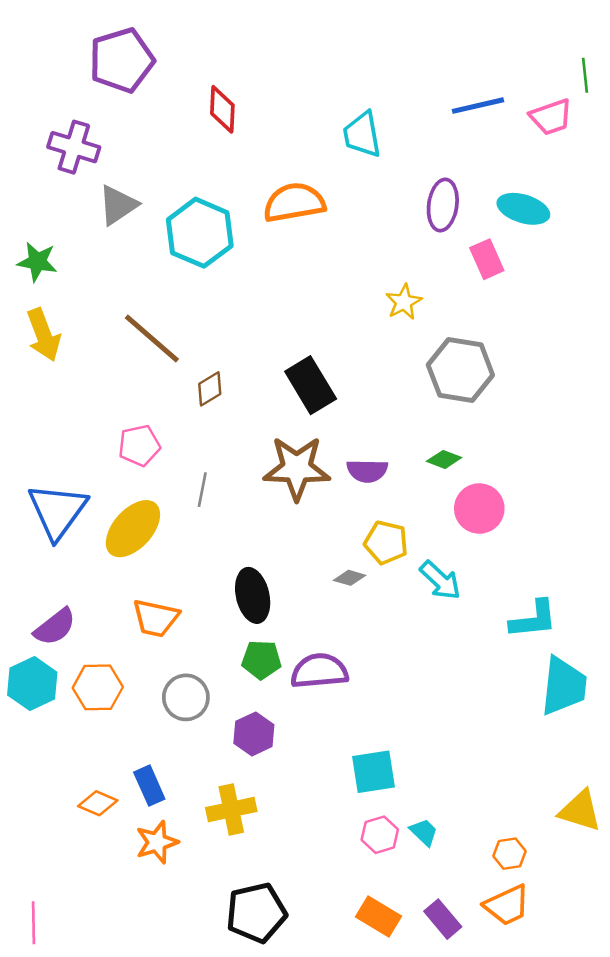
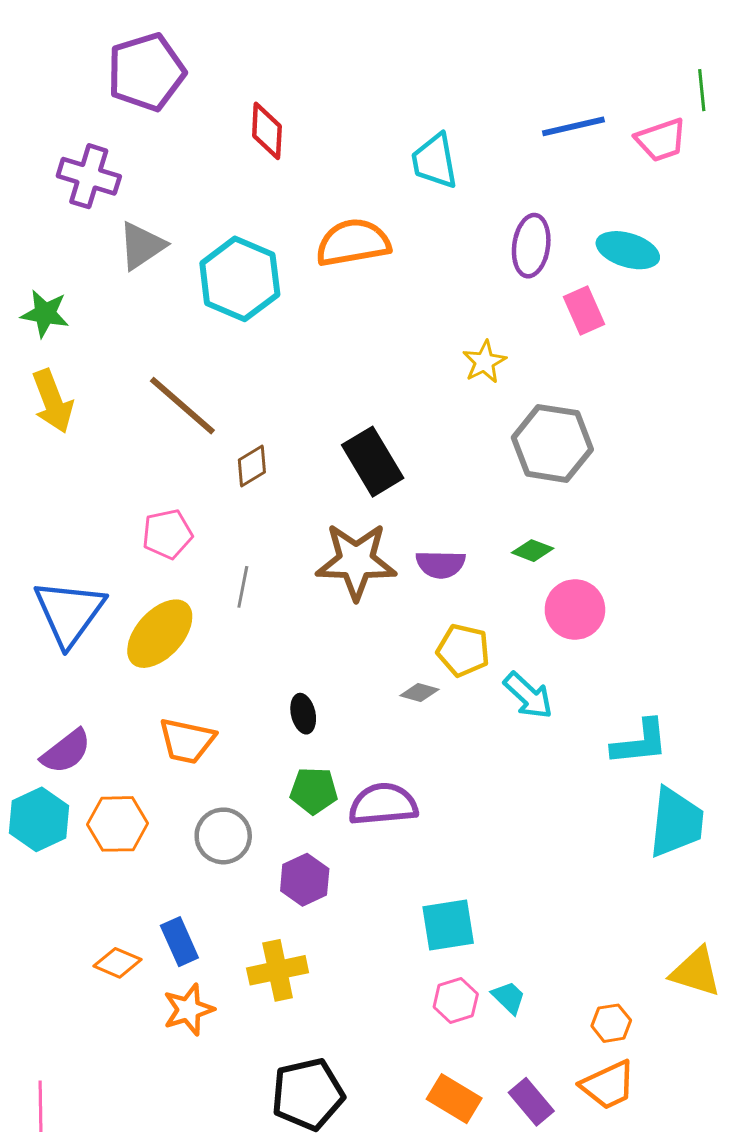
black ellipse: (253, 595) -> (303, 714), size x0.6

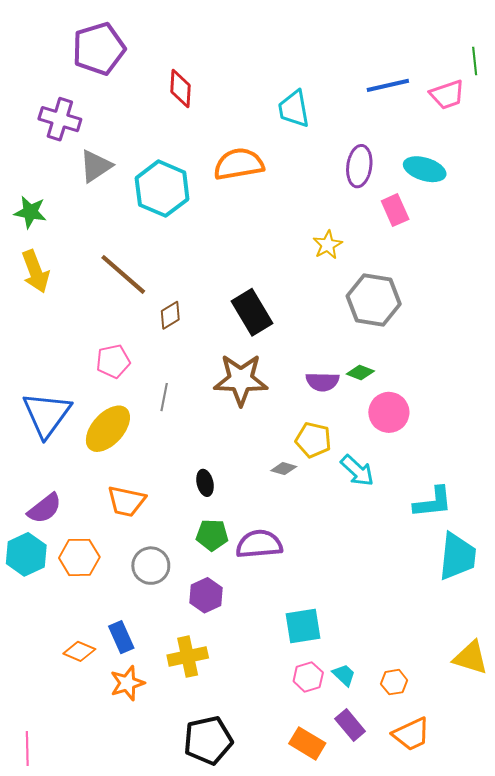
purple semicircle: (441, 564) -> (322, 382), moved
orange hexagon: (611, 1023) -> (394, 682), moved
purple rectangle: (531, 1102) -> (350, 725), moved

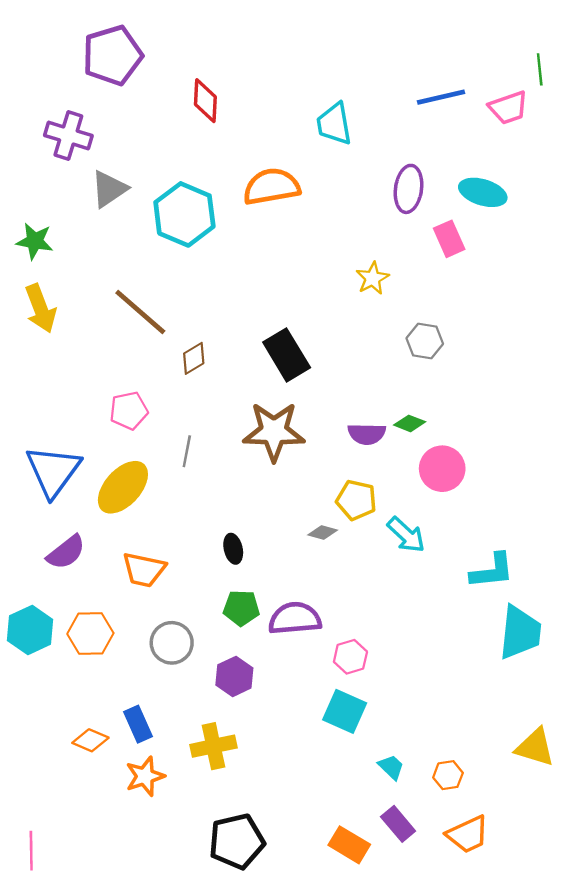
gray hexagon: (374, 300) -> (425, 341), size x0.6
purple semicircle: (45, 508) -> (66, 552), moved
cyan square: (303, 626) -> (345, 711), turned 33
pink hexagon: (308, 677) -> (350, 657), moved

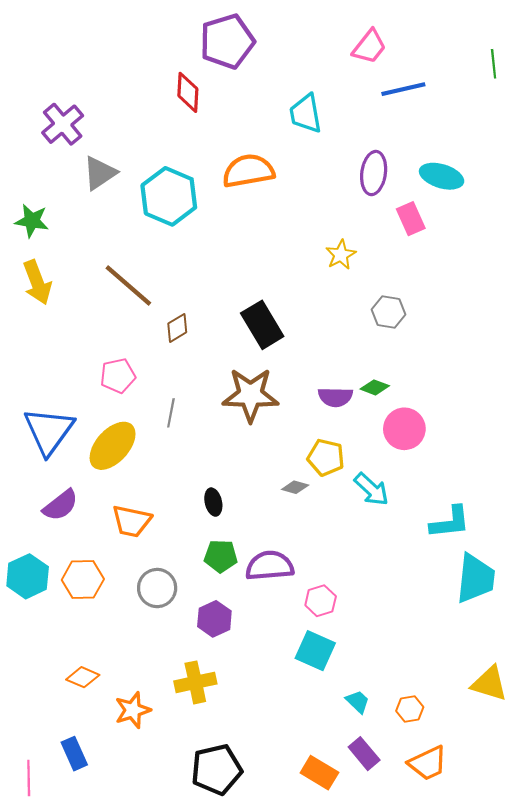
purple pentagon: (112, 55) -> (227, 41), moved
pink trapezoid: (508, 108) -> (369, 47), moved, turned -33
purple cross: (68, 135) -> (63, 124), turned 33
blue rectangle: (138, 724) -> (74, 754), moved

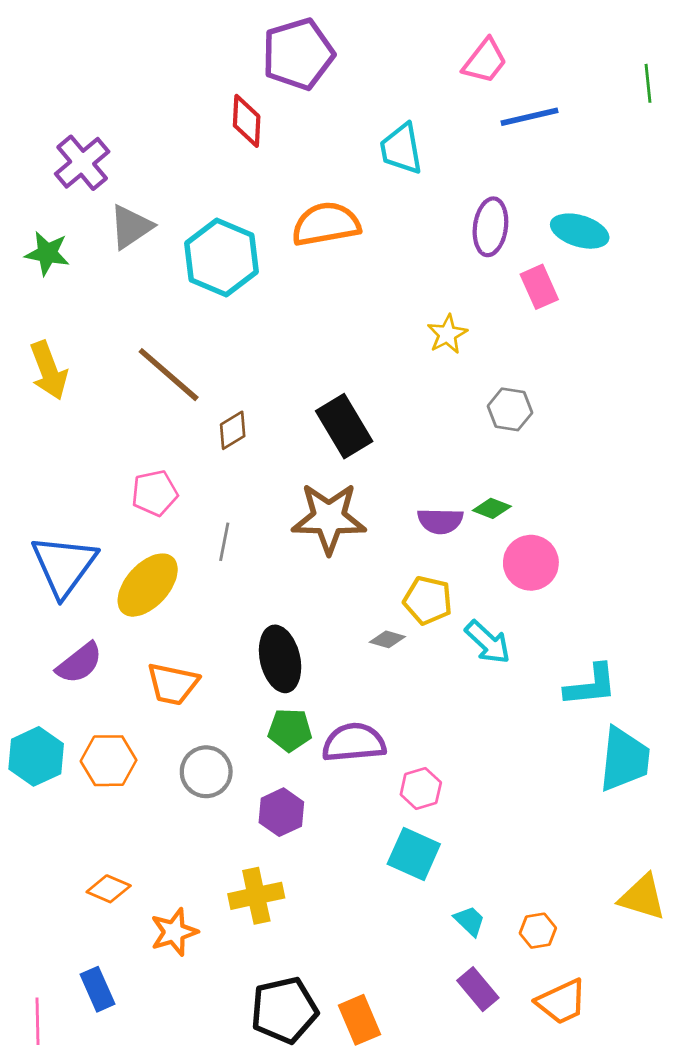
green star: (32, 221) -> (47, 253), moved
black ellipse: (213, 502) -> (280, 659), size x1.8
orange rectangle: (319, 773) -> (359, 1020), moved, turned 36

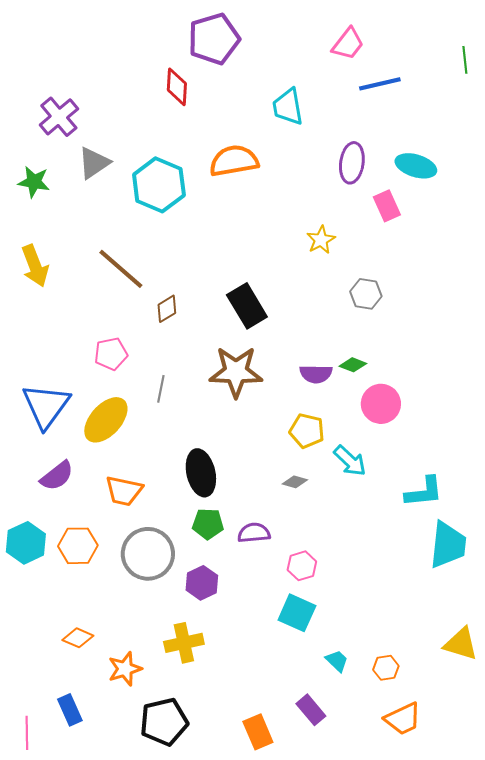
gray diamond: (387, 639) -> (295, 482), moved
purple semicircle: (354, 743) -> (254, 533), size x0.7
gray circle: (206, 772) -> (148, 554), size x1.4
purple rectangle: (478, 989) -> (311, 710), moved
black pentagon: (284, 1010) -> (164, 722), moved

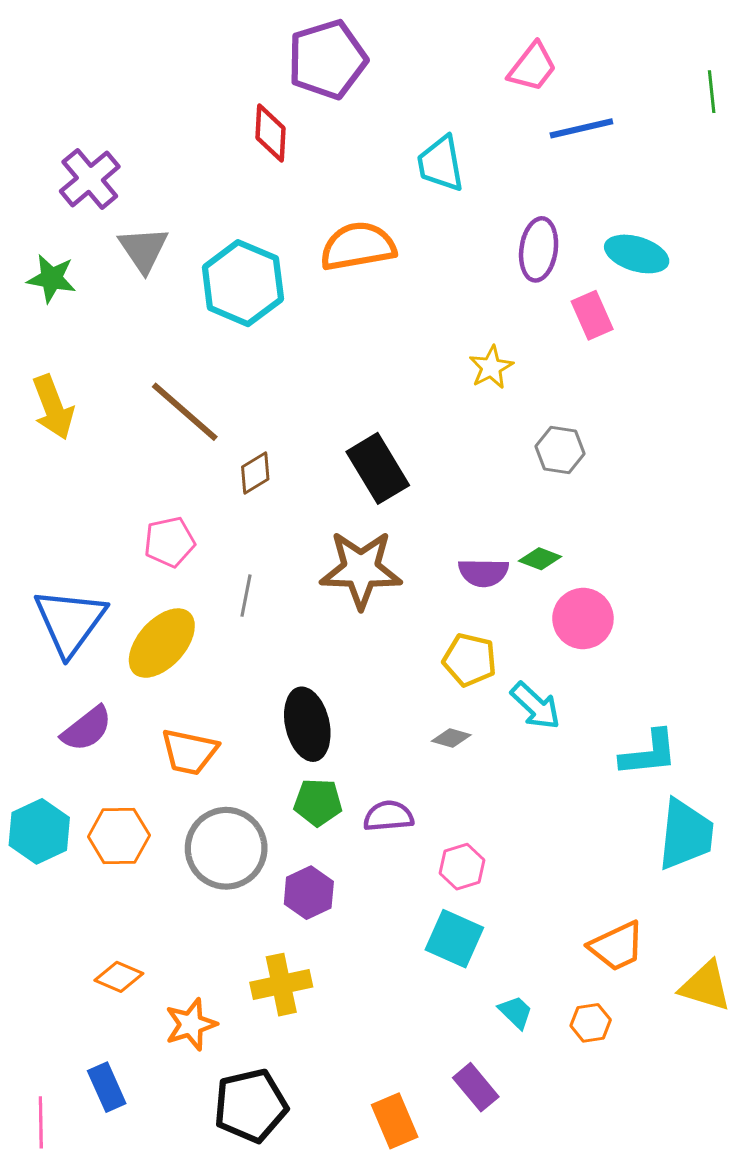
gray triangle: (94, 163) -> (143, 249), turned -30
orange trapezoid: (403, 719) -> (617, 946), moved

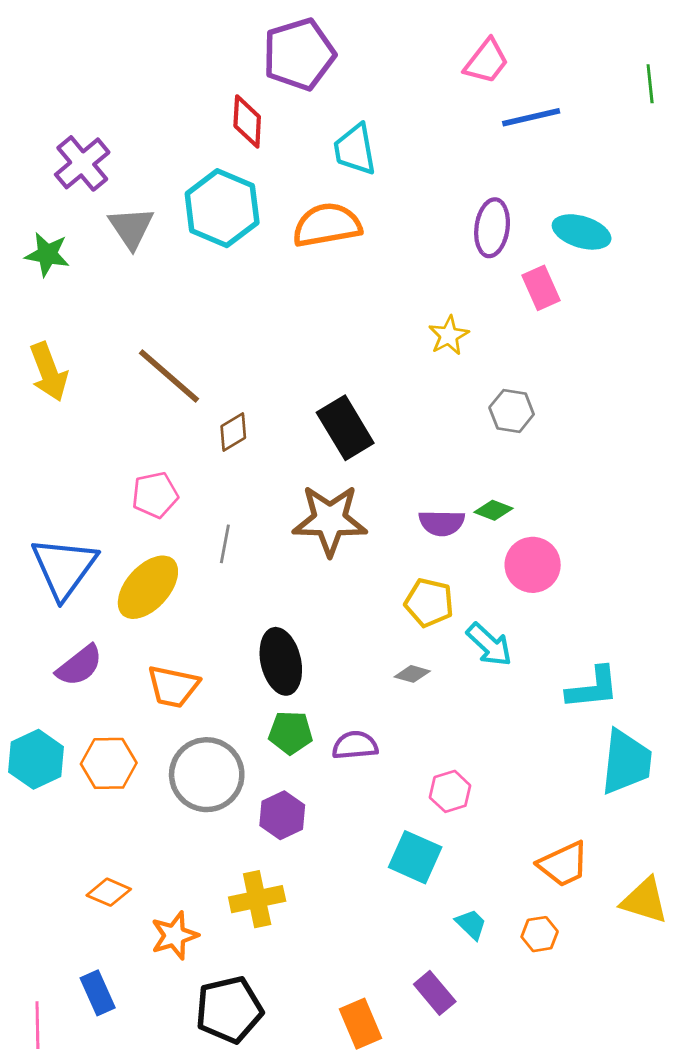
cyan trapezoid: (441, 164) -> (355, 149), moved
cyan hexagon: (243, 283) -> (222, 208), moved
pink hexagon: (462, 867) -> (450, 791), moved

